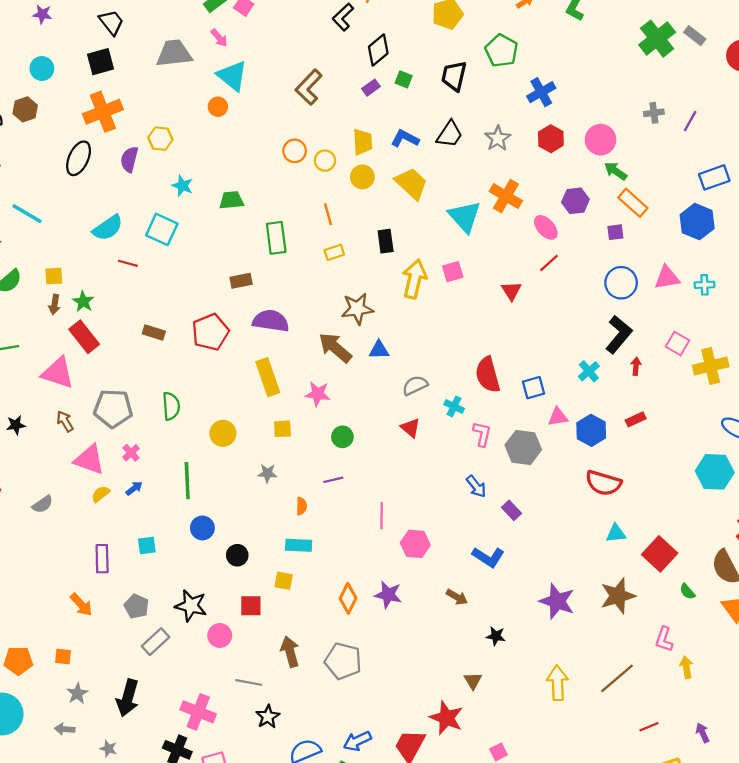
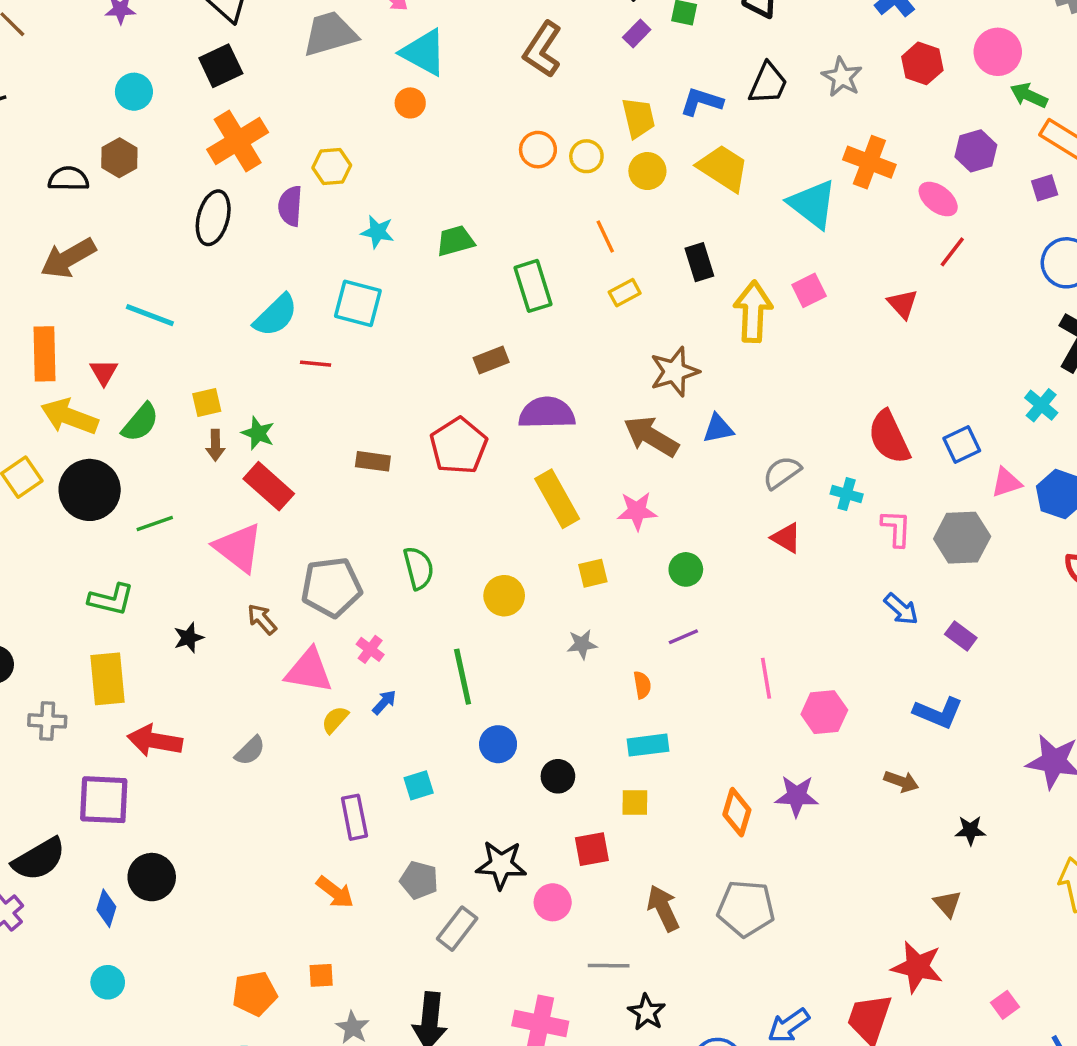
pink triangle: (58, 373) -> (238, 548), turned 30

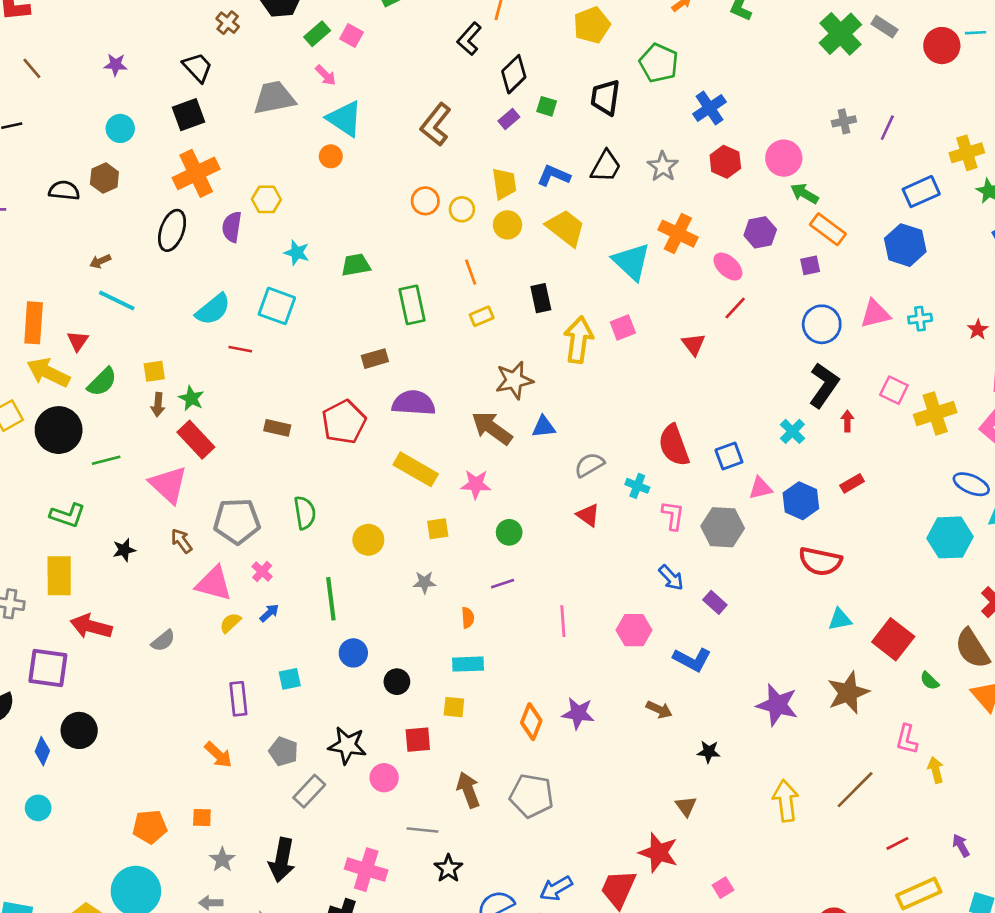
brown arrow: (68, 258) -> (100, 261), moved, size x0.5
yellow rectangle: (557, 499) -> (416, 469), turned -36
pink hexagon: (824, 712) -> (634, 630), moved

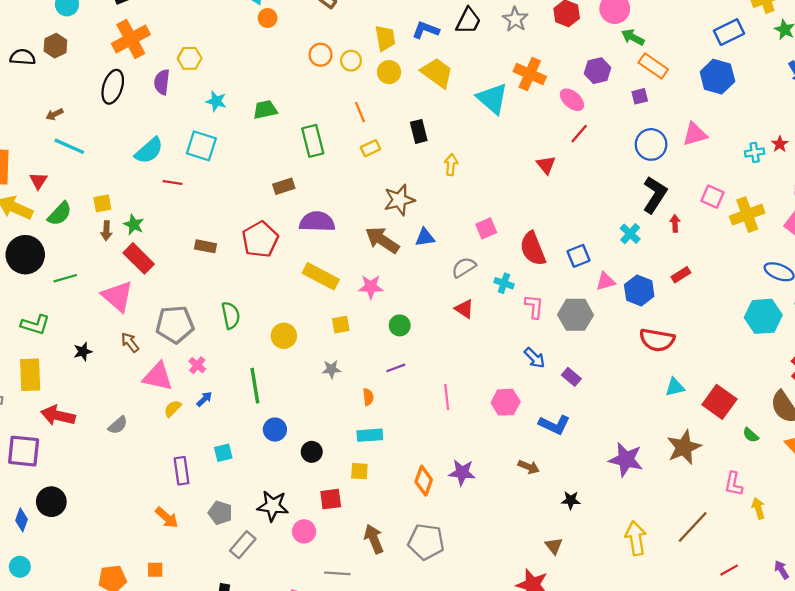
orange circle: (331, 156) -> (268, 18), moved
cyan cross: (920, 319) -> (755, 152), moved
pink square: (623, 327) -> (486, 228), moved
yellow arrow: (579, 340) -> (451, 165), size x0.6

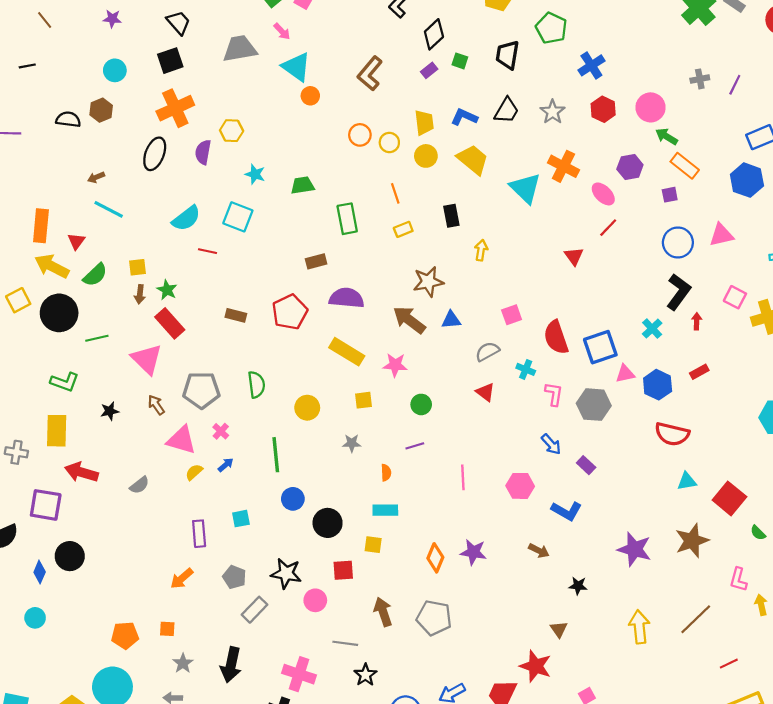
blue square: (579, 256) -> (600, 347), size x1.5
black circle: (312, 452) -> (328, 523), size x1.4
orange arrow: (167, 517) -> (182, 578), turned 95

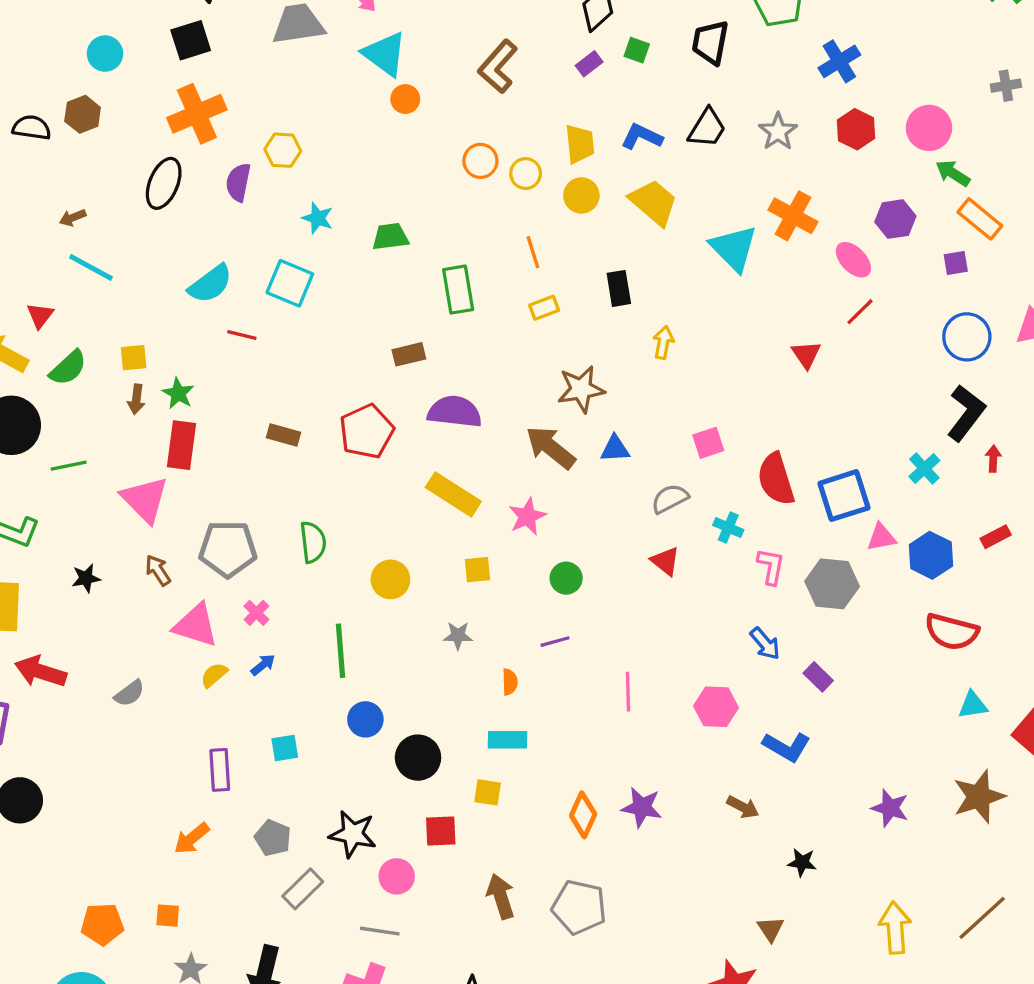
red rectangle: (170, 323) -> (182, 445), turned 48
pink star: (395, 365) -> (527, 516), turned -30
purple star: (634, 549) -> (890, 808), size x0.7
gray line: (345, 643) -> (380, 931), moved

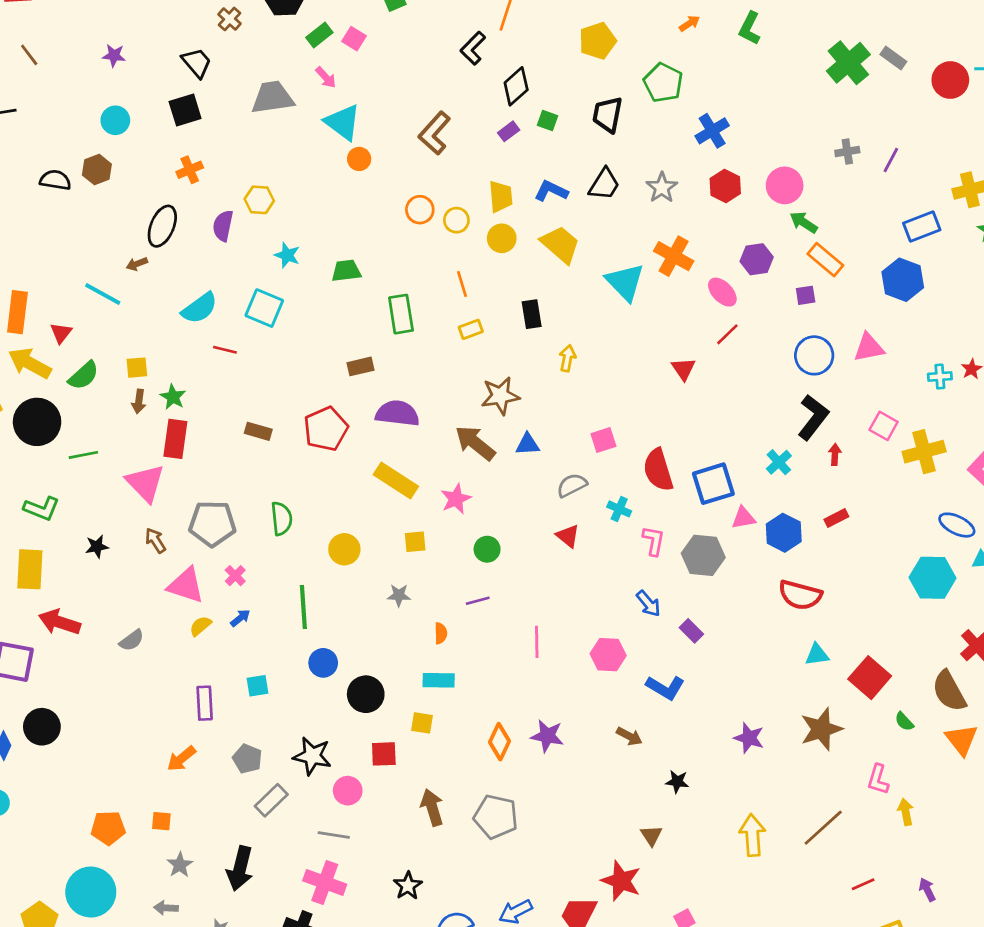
orange cross: (197, 114) -> (190, 170), size x0.6
brown arrow: (73, 218) -> (137, 264), moved

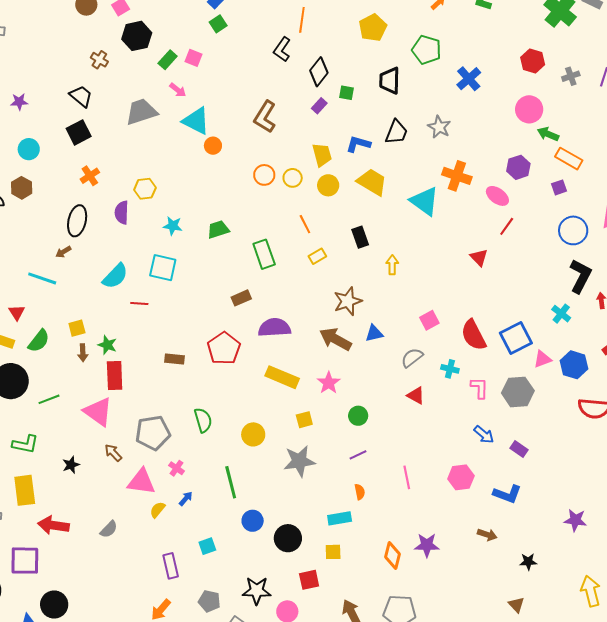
red hexagon: (725, 186) -> (533, 61), moved
gray star: (399, 595) -> (299, 461), size x1.8
orange semicircle: (441, 633) -> (360, 492), moved

